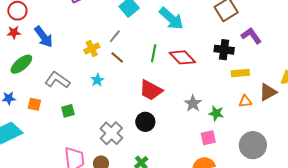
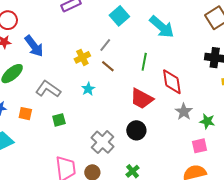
red diamond: (182, 57) -> (172, 82), moved, turned 36

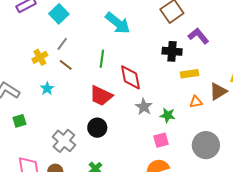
cyan square: (119, 16) -> (59, 14), moved

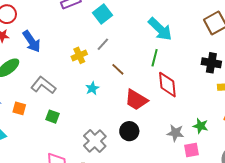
green line: (102, 59) -> (155, 58), moved
brown line: (66, 65) -> (118, 69), moved
cyan star: (47, 89) -> (92, 88), moved
gray star: (144, 107) -> (175, 133), moved, turned -30
green square: (19, 121) -> (53, 117), turned 32

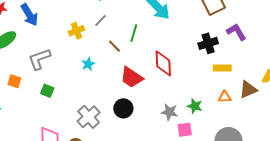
green line: (155, 58) -> (134, 33), moved
black cross: (211, 63) -> (208, 43), turned -30
gray L-shape: (43, 85) -> (39, 59), turned -60

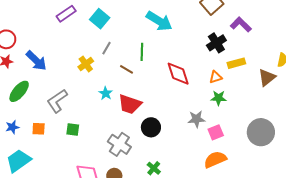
red trapezoid: (132, 77) -> (130, 104), moved
orange triangle: (225, 97) -> (216, 77), moved
green star: (195, 106) -> (219, 98), moved

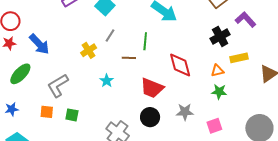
brown line: (127, 69) -> (129, 58), turned -32
red trapezoid: (130, 104) -> (152, 88), moved
gray star: (196, 119) -> (185, 112), moved
orange square: (39, 129) -> (47, 112), moved

